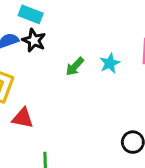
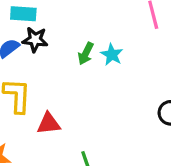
cyan star: (110, 63) -> (112, 55), moved

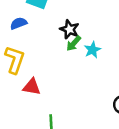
black star: (35, 40) -> (69, 29), moved

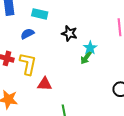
green arrow: (74, 43) -> (86, 58), moved

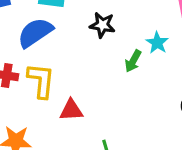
blue semicircle: (27, 34) -> (35, 33), size x1.6
cyan star: (90, 48) -> (157, 43), moved

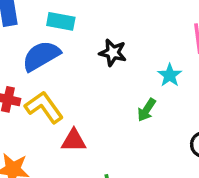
green arrow: (133, 61) -> (147, 110), moved
yellow L-shape: (41, 81) -> (44, 107), turned -45

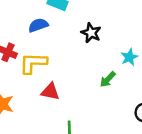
blue semicircle: (41, 56) -> (38, 25), size x0.7
yellow L-shape: (44, 107) -> (33, 63), turned -64

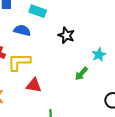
blue semicircle: (38, 25) -> (22, 30), turned 35

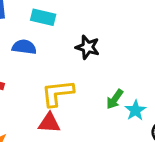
cyan star: (99, 55) -> (135, 110), moved
yellow L-shape: (19, 62) -> (58, 93), moved

